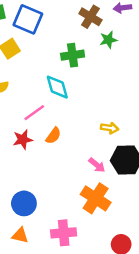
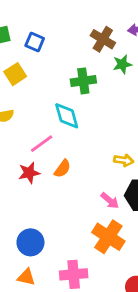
blue square: (28, 19) -> (35, 42), size x0.6

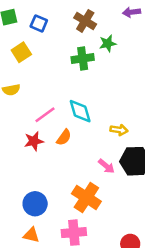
brown cross: (103, 39) -> (85, 21), moved
green star: (122, 64) -> (108, 43), moved
cyan diamond: (67, 116) -> (80, 111), moved
orange cross: (108, 237) -> (86, 197), moved

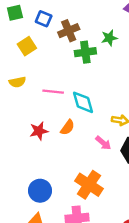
brown cross: (85, 21) -> (69, 31), moved, turned 36
pink line: (45, 115) -> (53, 92), moved, turned 42
pink arrow: (106, 166) -> (103, 143), moved

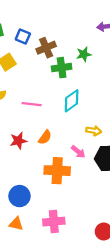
cyan diamond: (83, 102) -> (72, 101), moved, turned 70
orange cross: (89, 185) -> (57, 171), moved, turned -30

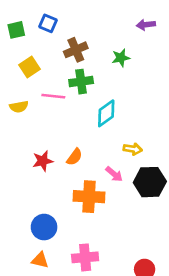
blue square: (23, 37) -> (48, 23), moved
green cross: (62, 68) -> (81, 82), moved
pink line: (32, 104) -> (53, 96), moved

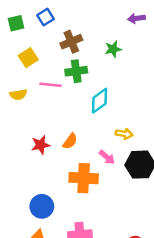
blue square: (48, 23) -> (45, 17), turned 35

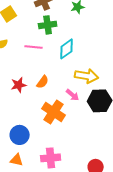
pink line: (50, 85) -> (34, 47), moved
yellow arrow: (124, 134) -> (87, 76), size x1.6
orange cross: (84, 178) -> (54, 112), turned 30

